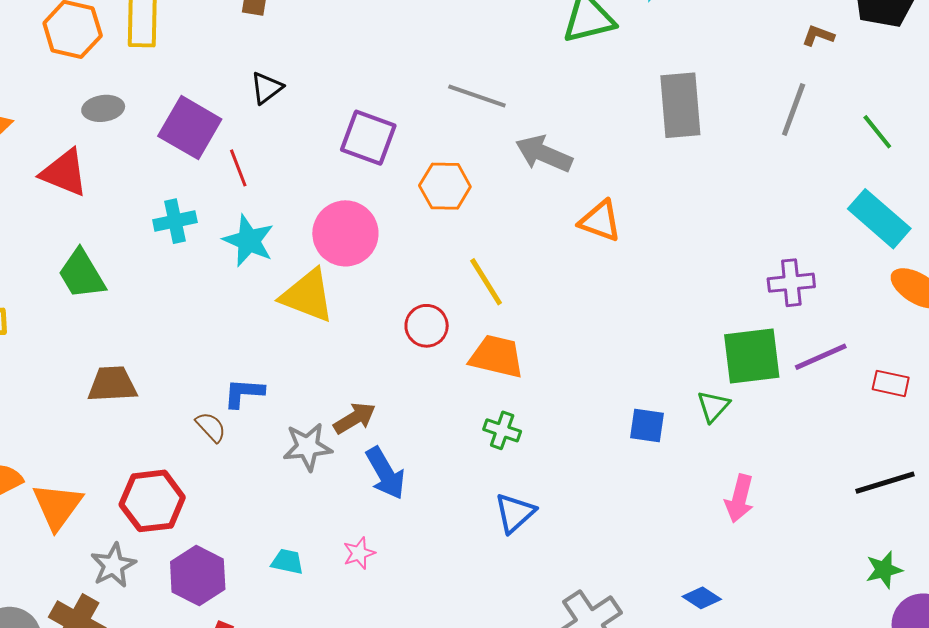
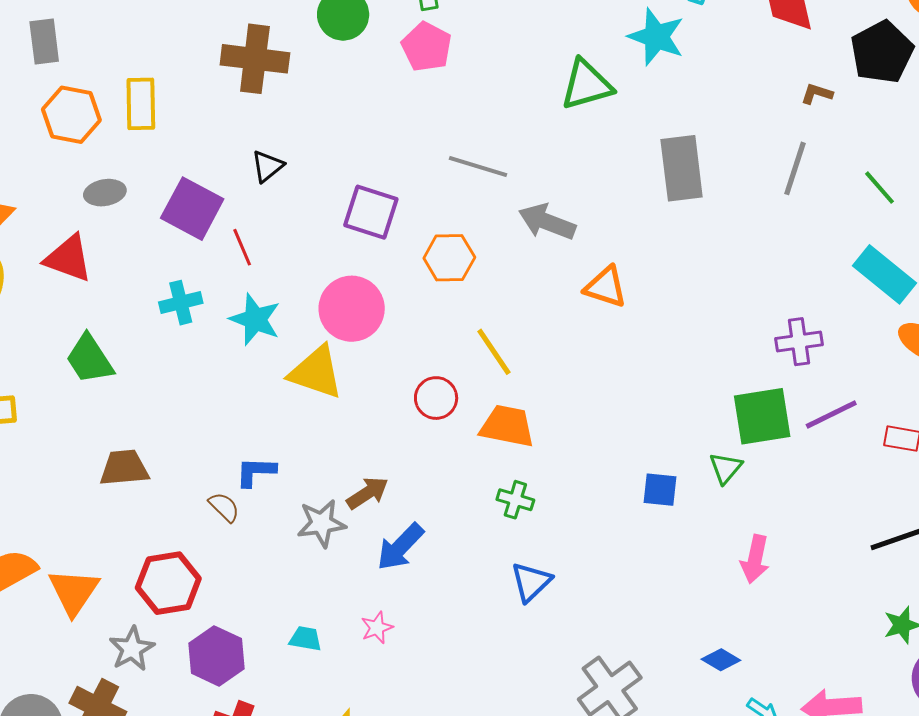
blue arrow: (385, 473) -> (400, 547), turned 76

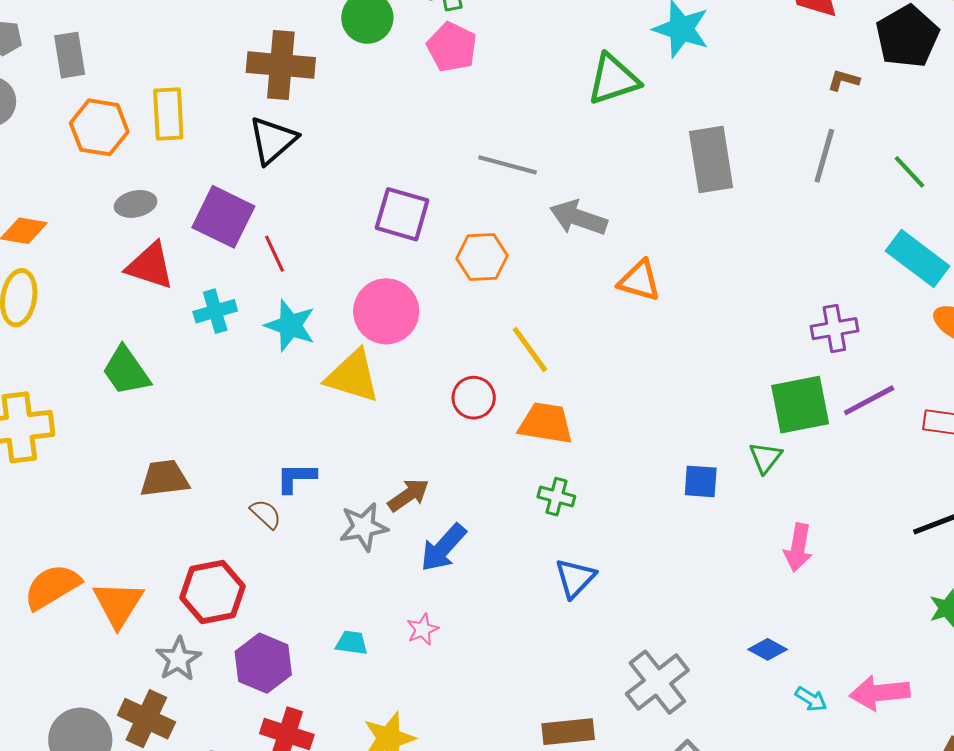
black triangle: (267, 166) -> (273, 140), moved, size x1.5
red triangle: (68, 258) -> (150, 266), moved

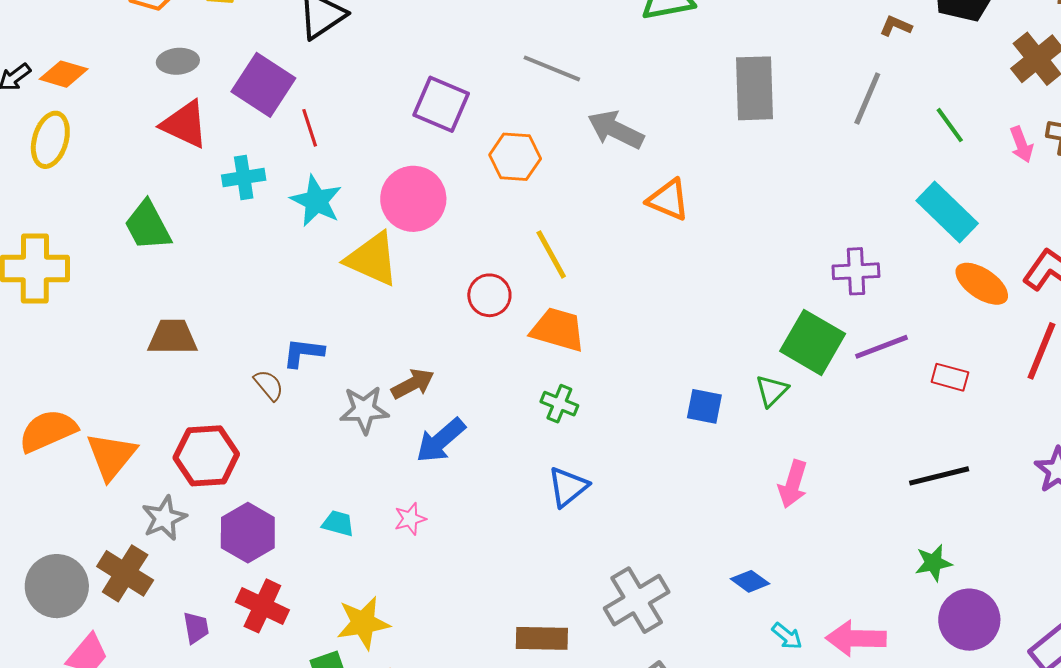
green square: (800, 405) -> (813, 342), turned 34

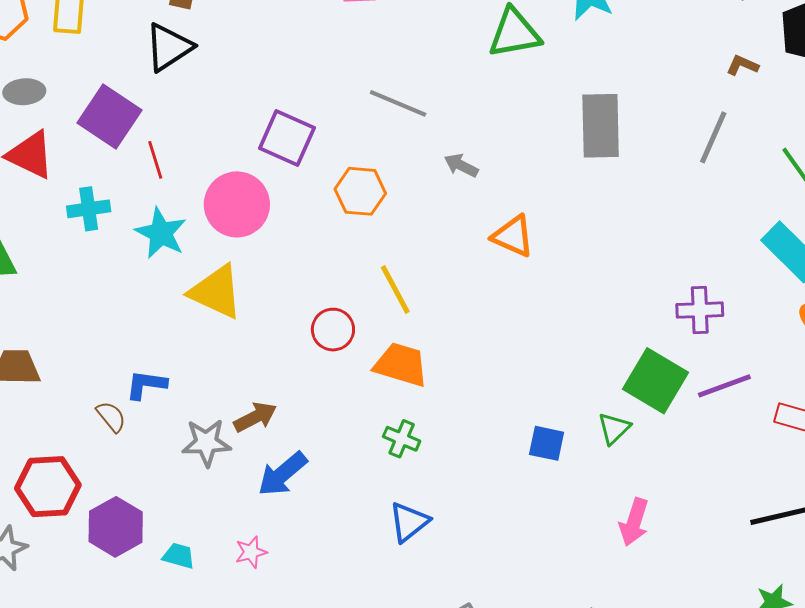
gray arrow: (616, 130) -> (461, 165), size x0.6
pink circle: (413, 199) -> (237, 204), moved
purple hexagon: (248, 533) -> (116, 527), moved

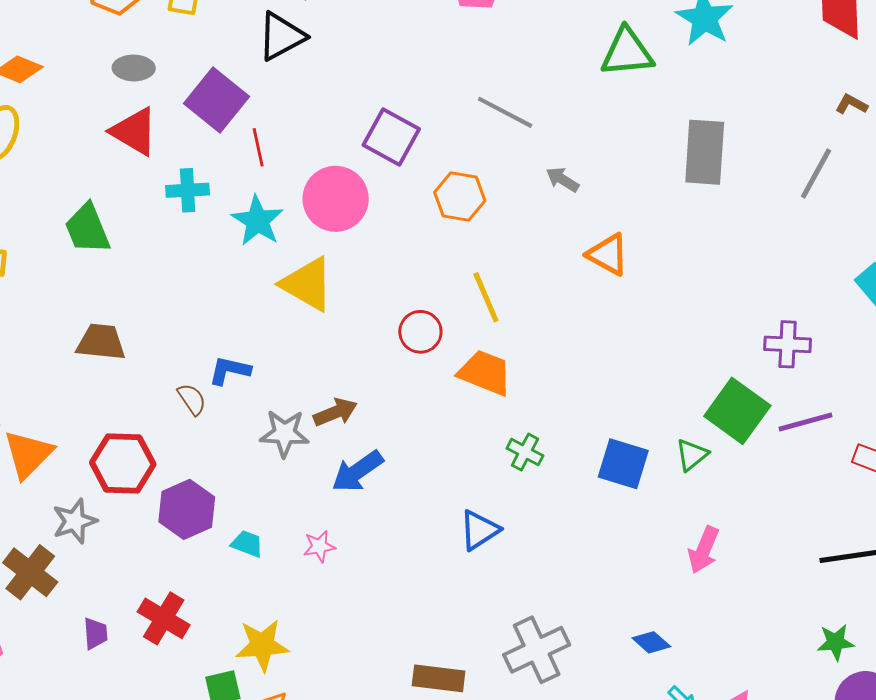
green cross: (402, 439) -> (525, 452), moved
blue square: (547, 443) -> (623, 464), size x1.4

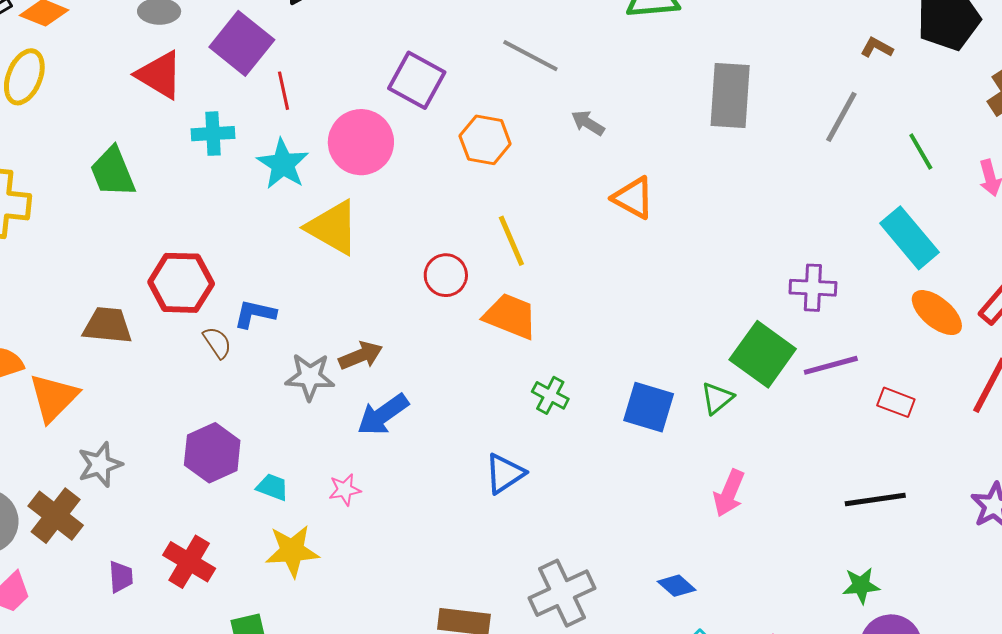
brown trapezoid: (101, 342) -> (107, 325), moved
red hexagon: (123, 463) -> (181, 283), moved
yellow star: (262, 645) -> (292, 551), moved

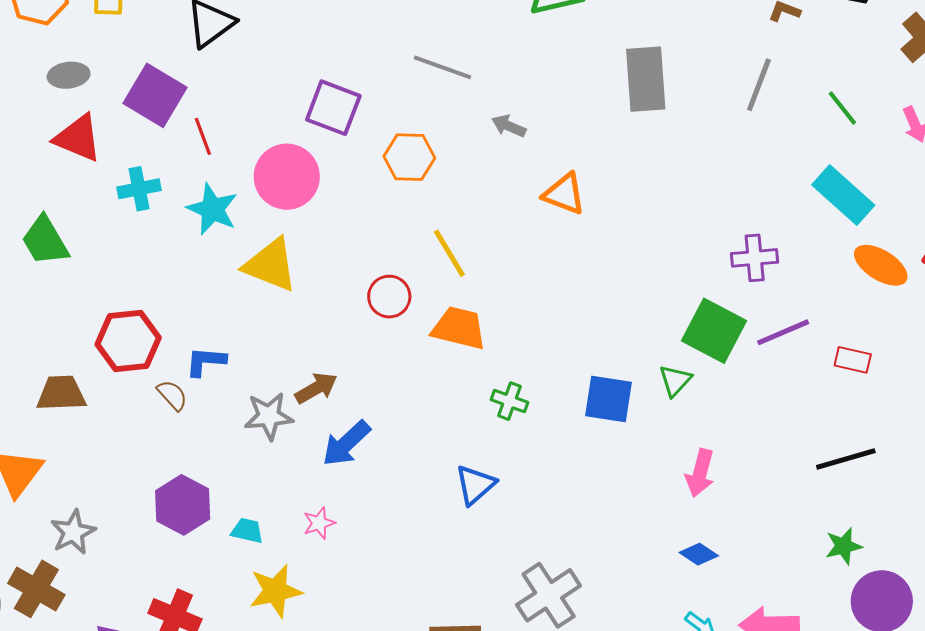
blue diamond: (677, 586) -> (699, 554), moved

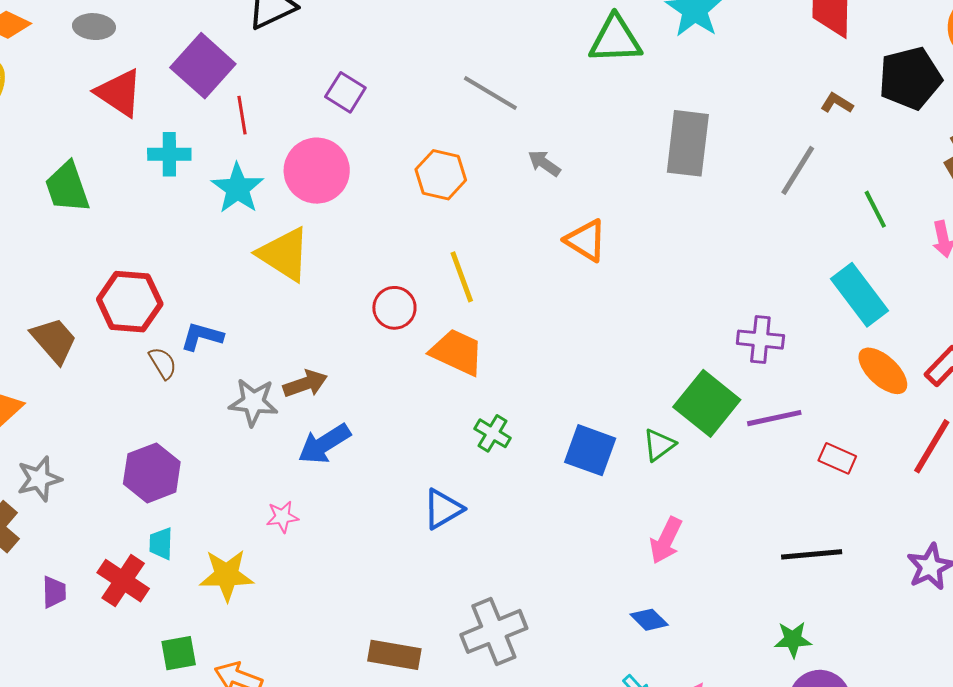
gray ellipse: (69, 75) -> (94, 27), moved
purple square: (333, 108) -> (345, 92), moved, size x0.7
brown trapezoid: (61, 393) -> (54, 340), turned 40
cyan trapezoid: (247, 531) -> (161, 543), moved, turned -112

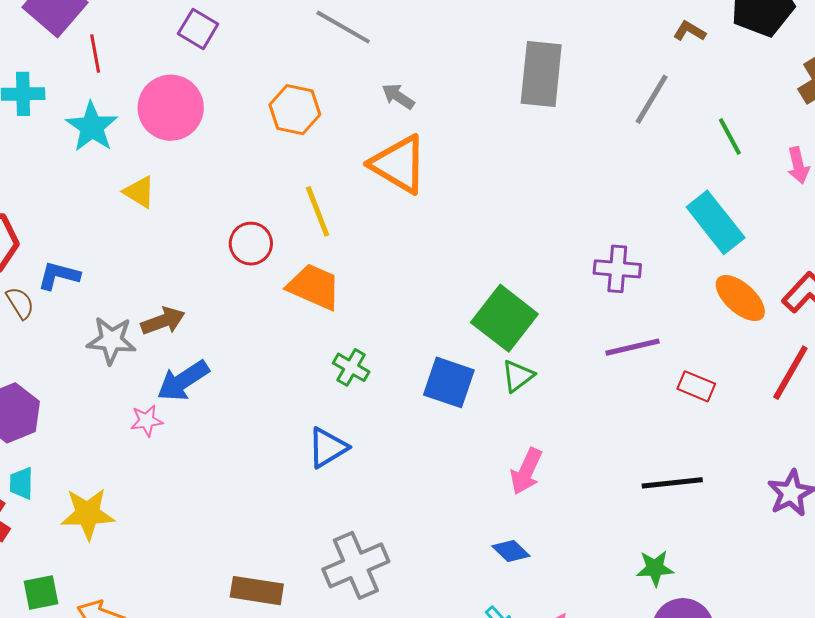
orange triangle: (586, 240) -> (399, 164), moved, size x1.4
yellow triangle: (284, 254) -> (139, 192), size x0.6
green square: (707, 403) -> (504, 318), moved
blue triangle: (443, 509) -> (328, 448), moved
pink star: (282, 517) -> (147, 421), moved

